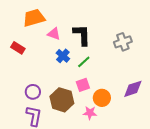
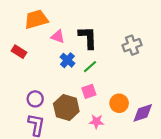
purple diamond: (133, 89) -> (143, 113), moved
orange circle: (102, 98) -> (119, 103), moved

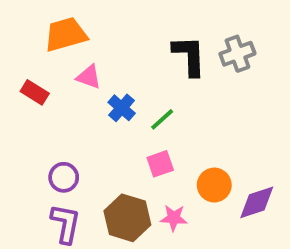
pink triangle: (58, 37) -> (89, 77), moved
black L-shape: (88, 38) -> (189, 56), moved
gray cross: (132, 45) -> (237, 54), moved
brown hexagon: (66, 108) -> (127, 218), moved

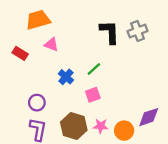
blue cross: (122, 108) -> (66, 77), moved
orange circle: (214, 185) -> (124, 131), moved

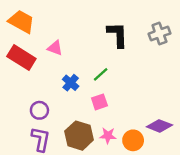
orange trapezoid: (38, 20) -> (21, 21), moved, turned 45
gray cross: (138, 31) -> (159, 34), moved
red rectangle: (20, 53) -> (21, 58), size x1.6
purple diamond: (149, 117) -> (159, 126), turned 40

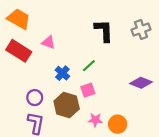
purple diamond: (159, 126) -> (141, 83), moved
brown hexagon: (79, 136) -> (67, 105), moved

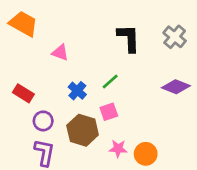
gray cross: (141, 30) -> (175, 37), turned -30
red rectangle: (19, 51) -> (23, 93), moved, size x0.7
purple diamond: (141, 83) -> (176, 87), moved

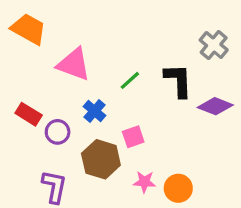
black L-shape: (129, 38) -> (178, 80), moved
pink triangle: (60, 53) -> (74, 64), size x1.6
green line: (110, 82) -> (130, 80), moved
purple circle: (43, 121) -> (58, 132), moved

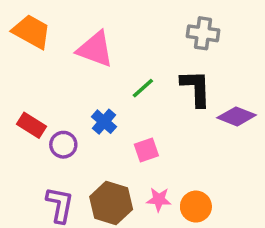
gray cross: (214, 45) -> (203, 33), moved, turned -32
pink triangle: (74, 64) -> (95, 49), moved
brown hexagon: (101, 159) -> (111, 203), moved

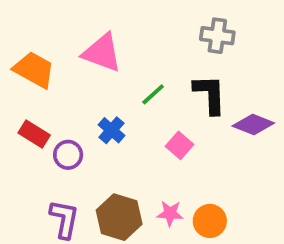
orange trapezoid: (32, 32) -> (34, 70), moved
pink square: (146, 150) -> (180, 145), moved, turned -30

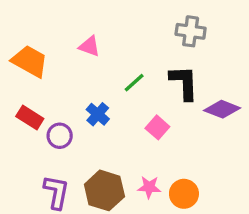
pink triangle: (102, 53) -> (89, 46), size x0.6

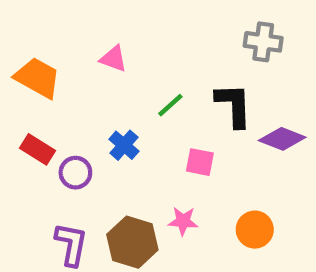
gray cross: (191, 31) -> (263, 42), moved
pink square: (157, 127) -> (200, 162), turned -30
pink star: (149, 187) -> (183, 221), moved
orange circle: (184, 194) -> (255, 230), moved

